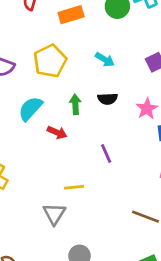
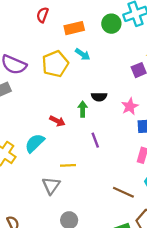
cyan arrow: (105, 60) -> (83, 54), moved
green arrow: (75, 104) -> (83, 109), moved
cyan semicircle: (30, 109) -> (35, 143), moved

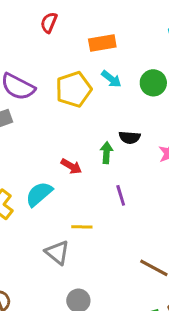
red semicircle: (43, 15) -> (49, 23), moved
green circle: (111, 24) -> (153, 83), moved
gray triangle: (51, 186) -> (57, 252), turned -30

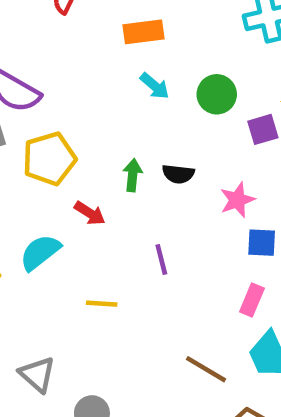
yellow pentagon: (74, 89) -> (49, 159), moved
green arrow: (106, 153) -> (133, 175), moved
gray triangle: (57, 252) -> (37, 374), moved

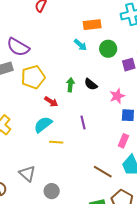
orange rectangle: (143, 32) -> (92, 25), moved
black semicircle: (178, 174) -> (91, 84), turned 32
cyan semicircle: (40, 252) -> (43, 125), moved

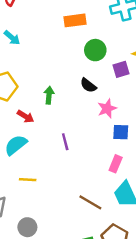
cyan arrow: (80, 45) -> (12, 38), moved
black semicircle: (91, 84) -> (88, 85), moved
yellow line: (56, 142) -> (28, 180), moved

